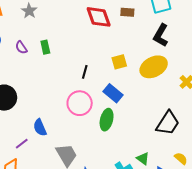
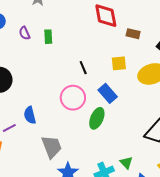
brown rectangle: (127, 12) -> (133, 34), moved
black line: (85, 72) -> (83, 68), turned -48

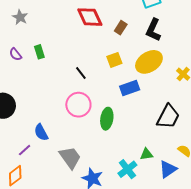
brown rectangle: (133, 34) -> (121, 28), turned -56
blue rectangle: (108, 93) -> (130, 88), moved, turned -54
green triangle: (126, 163) -> (146, 154), turned -40

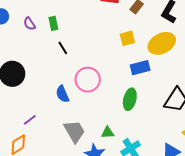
black line: (81, 73) -> (63, 48), moved
green ellipse: (107, 119) -> (130, 99), moved
blue semicircle: (41, 132) -> (62, 94), moved
green triangle: (146, 154) -> (108, 133), moved

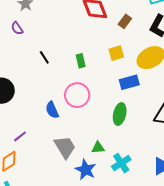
green rectangle: (53, 23) -> (81, 61), moved
purple semicircle: (29, 24) -> (17, 28), moved
black line: (63, 48) -> (44, 57), moved

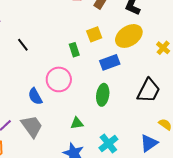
green rectangle: (81, 61) -> (74, 50), moved
gray trapezoid: (65, 147) -> (32, 126), moved
green triangle: (98, 148) -> (77, 123), moved

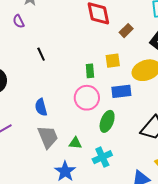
pink circle: (59, 79) -> (87, 98), moved
gray trapezoid: (32, 126) -> (48, 137), moved
cyan cross: (108, 144) -> (102, 157), moved

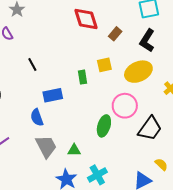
blue rectangle: (121, 91) -> (53, 95), moved
pink circle: (87, 98) -> (125, 106), moved
cyan cross: (102, 157) -> (97, 175), moved

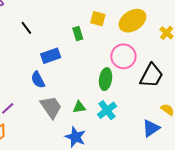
yellow square: (104, 65) -> (98, 19), turned 35
cyan cross: (97, 175) -> (107, 110), moved

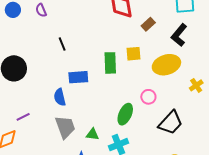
yellow square: (98, 19) -> (134, 54), turned -35
green rectangle: (78, 34) -> (110, 63), size x1.5
pink circle: (123, 56) -> (148, 97), size x0.6

